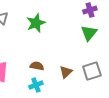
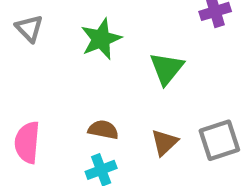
green triangle: (89, 33) -> (167, 68), moved

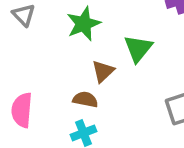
brown triangle: (164, 142) -> (103, 71), moved

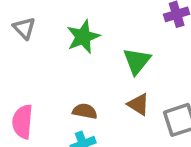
brown triangle: (103, 71) -> (138, 104), moved, turned -45

